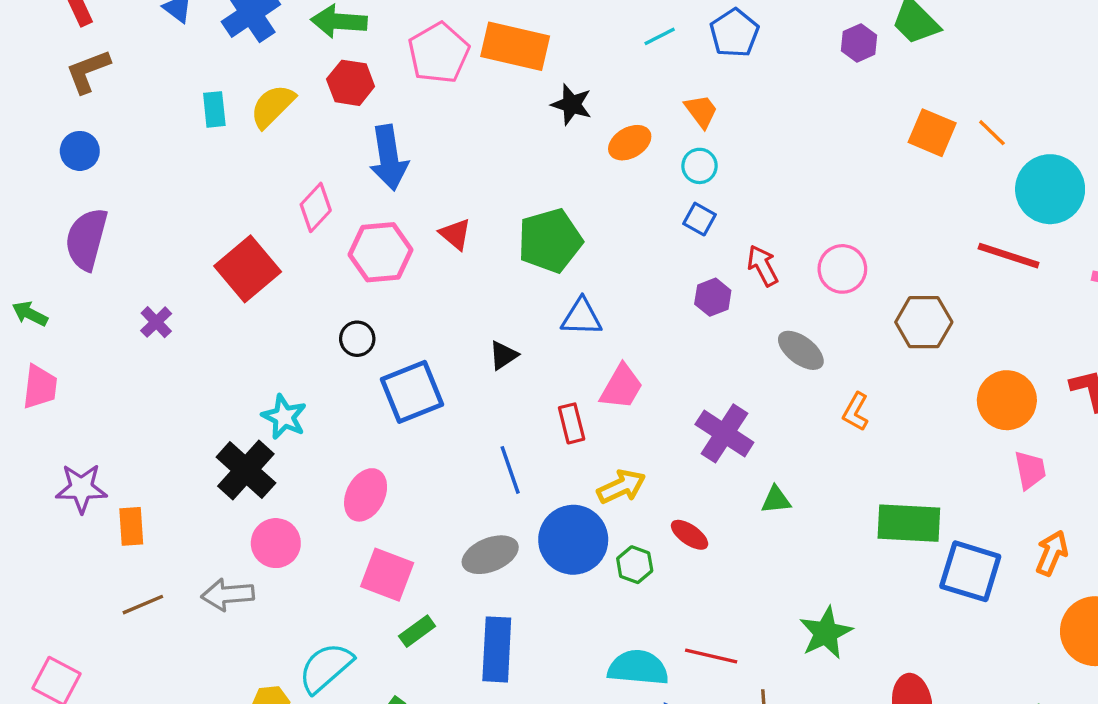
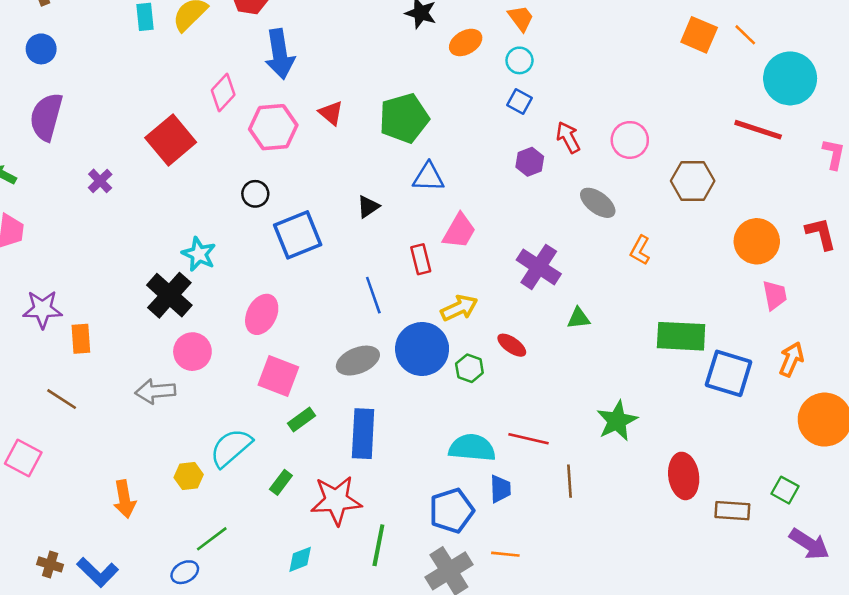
brown line: (143, 605) -> (62, 399), moved, turned 56

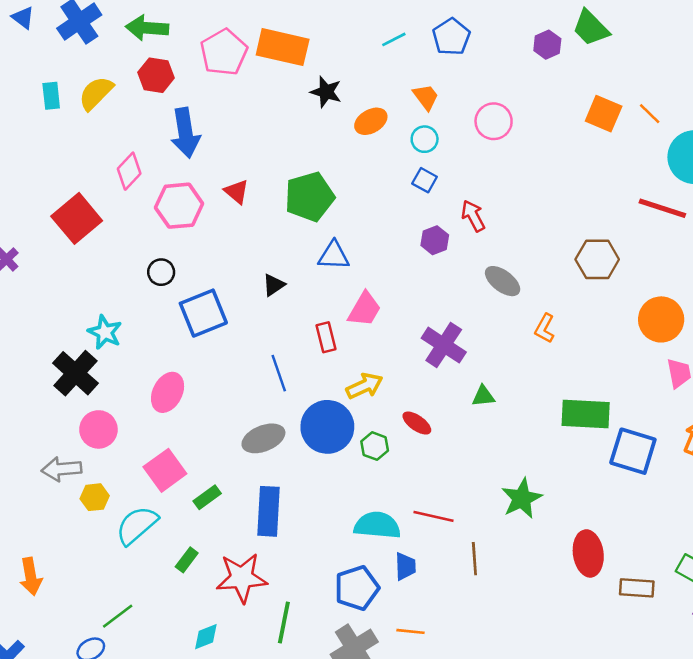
pink circle: (630, 140) -> (494, 121), moved
pink square: (278, 376) -> (165, 470), moved, turned 33
yellow hexagon: (189, 476) -> (95, 497), moved

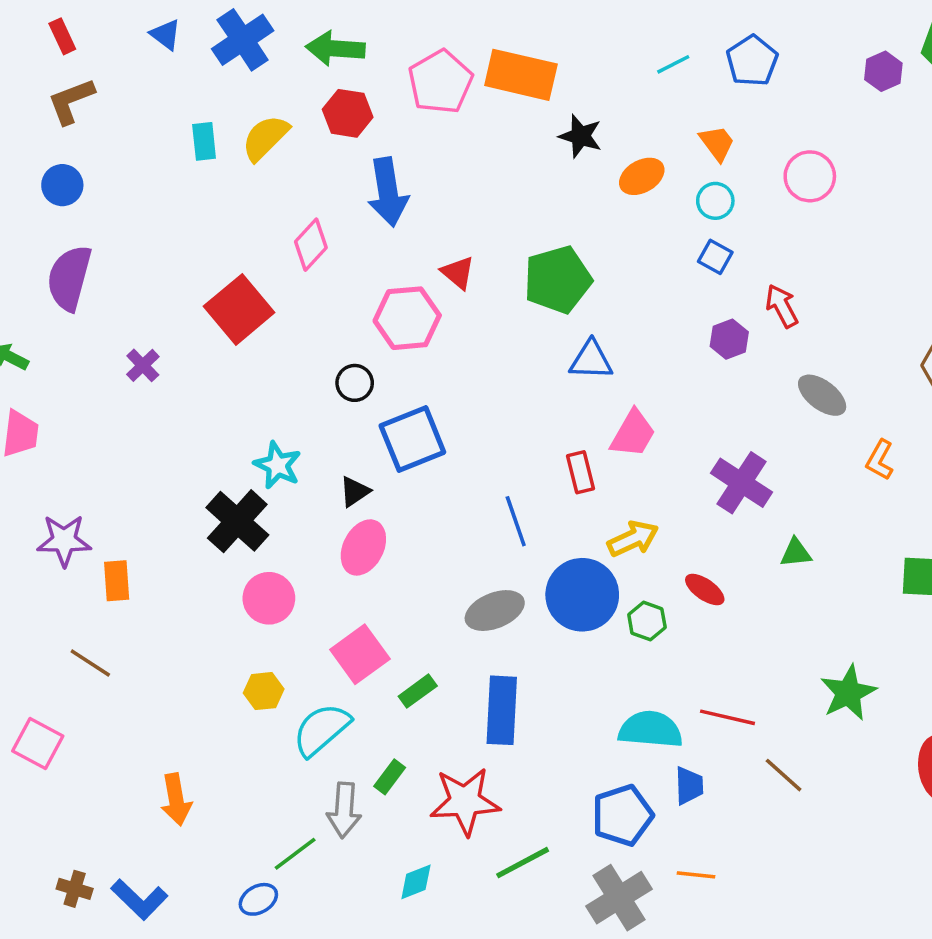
pink hexagon: (179, 206) -> (407, 318), moved
black triangle: (274, 285) -> (355, 491), moved
gray arrow: (61, 469) -> (344, 810), moved, turned -81
brown line: (474, 559) -> (784, 775), turned -44
green line: (284, 623) -> (523, 863), turned 51

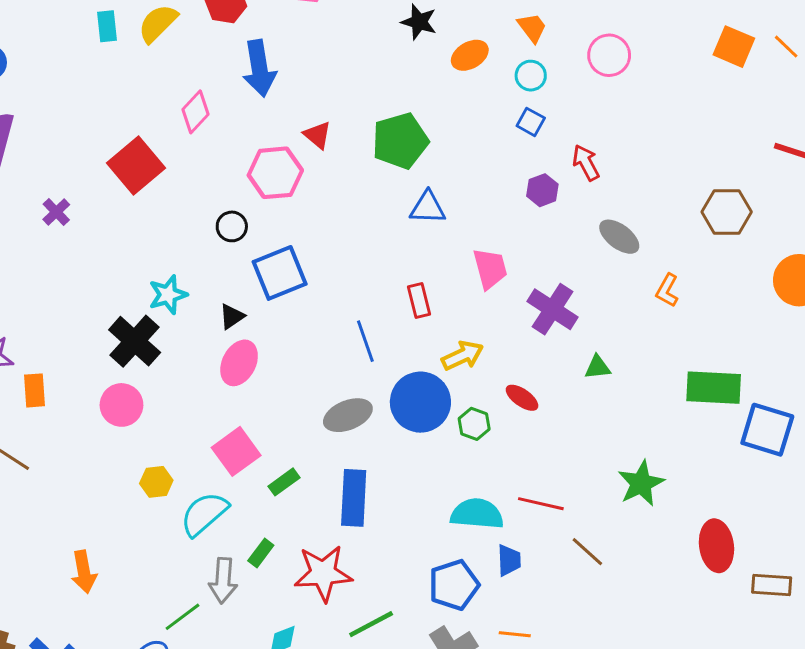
pink trapezoid: (633, 434) -> (490, 269), moved, turned -45
cyan star: (278, 465) -> (168, 295), turned 30
pink circle: (269, 598) -> (121, 405), moved

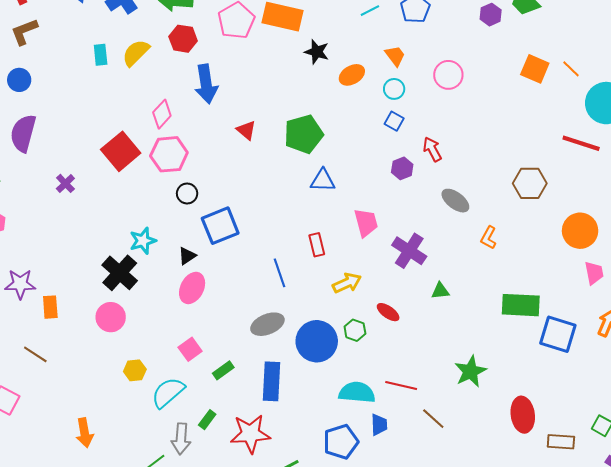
pink hexagon: (275, 173) -> (169, 154), moved
blue circle: (420, 402) -> (317, 341), moved
pink square: (236, 451) -> (190, 349), size x0.7

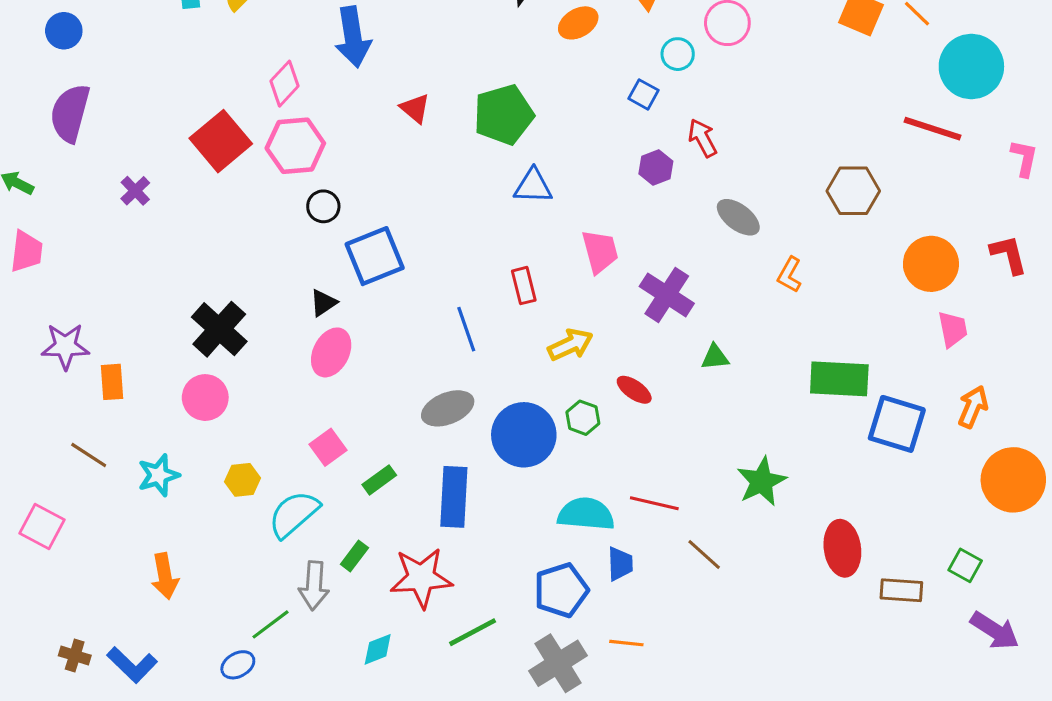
cyan circle: (394, 89) -> (678, 54), moved
cyan star: (143, 241) -> (159, 475), moved

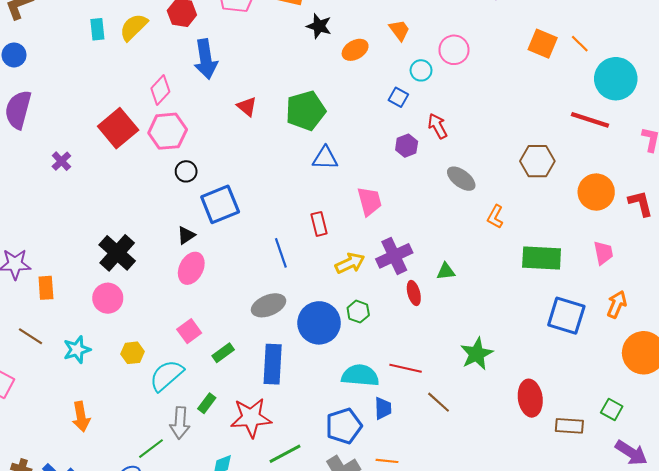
orange circle: (931, 264) -> (596, 192), moved
purple cross: (667, 295) -> (394, 256), moved, turned 32
green rectangle: (839, 379) -> (542, 258), moved
red ellipse: (634, 390) -> (414, 293), moved, turned 40

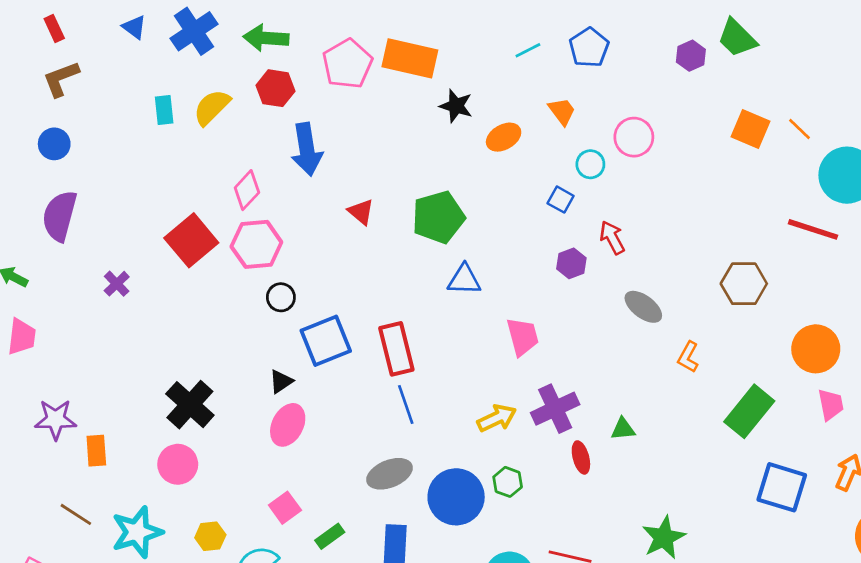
orange circle: (596, 192) -> (816, 349), moved
red rectangle: (319, 224) -> (396, 349), moved, size x1.6
green rectangle: (542, 258) -> (749, 411), turned -54
cyan star: (77, 350) -> (137, 532), size x1.4

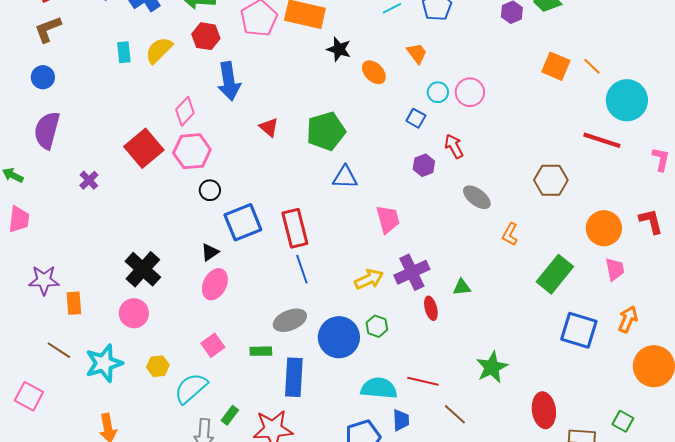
orange ellipse: (504, 137) -> (374, 72), turned 75
pink circle: (634, 137) -> (470, 92), moved
green rectangle: (330, 536) -> (261, 351), moved, turned 35

